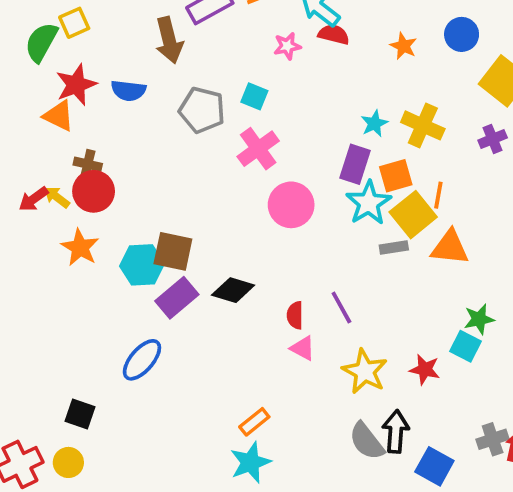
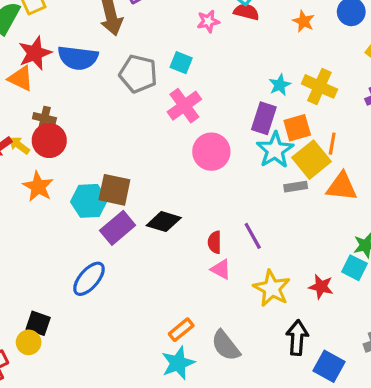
blue semicircle: (128, 91) -> (78, 58), size x1.4
gray semicircle: (367, 441) -> (226, 346), moved
yellow circle: (68, 462) -> (29, 342), moved

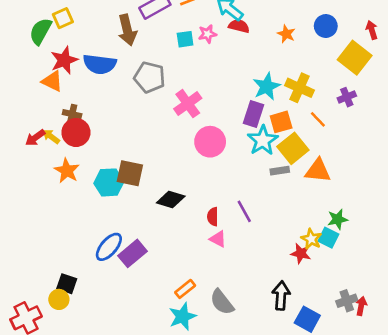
cyan square: (181, 63) -> (185, 39), moved, turned -30
cyan star: (280, 85) -> (267, 86), size x1.5
orange line: (332, 144) -> (318, 119), moved, turned -54
purple rectangle: (118, 228) -> (133, 253), moved
yellow star: (272, 288) -> (311, 239), moved, size x0.7

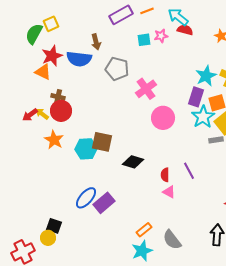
brown arrow: (127, 30) -> (96, 42), moved, size x0.7

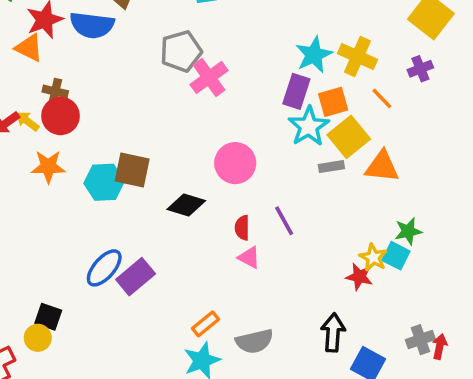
gray pentagon: (117, 69) -> (181, 51), moved, turned -30
pink circle: (163, 118) -> (235, 163), moved
orange star: (54, 140) -> (48, 167), turned -30
gray semicircle: (172, 240) -> (254, 341), turned -65

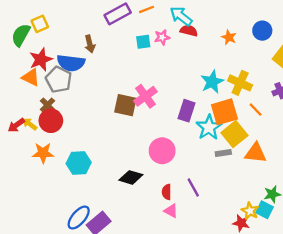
gray pentagon: (181, 51) -> (59, 80), moved, turned -30
brown cross: (55, 91) -> (48, 105), turned 32
purple rectangle: (296, 91) -> (187, 111), moved
orange square: (333, 102) -> (224, 112), size x1.4
brown square: (132, 170) -> (125, 105), moved

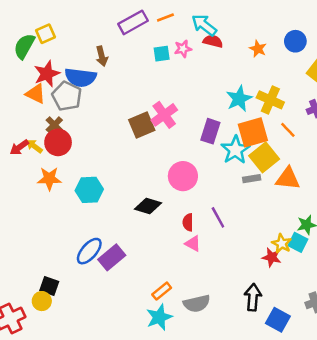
brown square: (125, 105) -> (142, 125), turned -35

